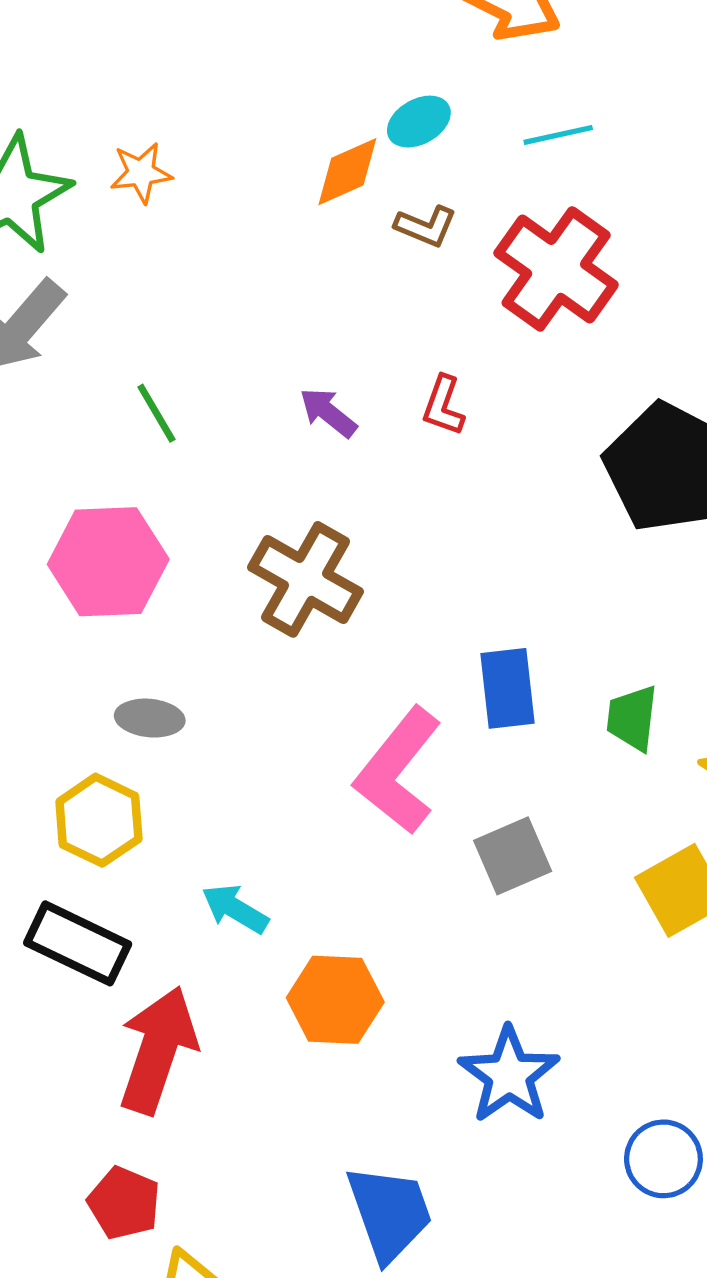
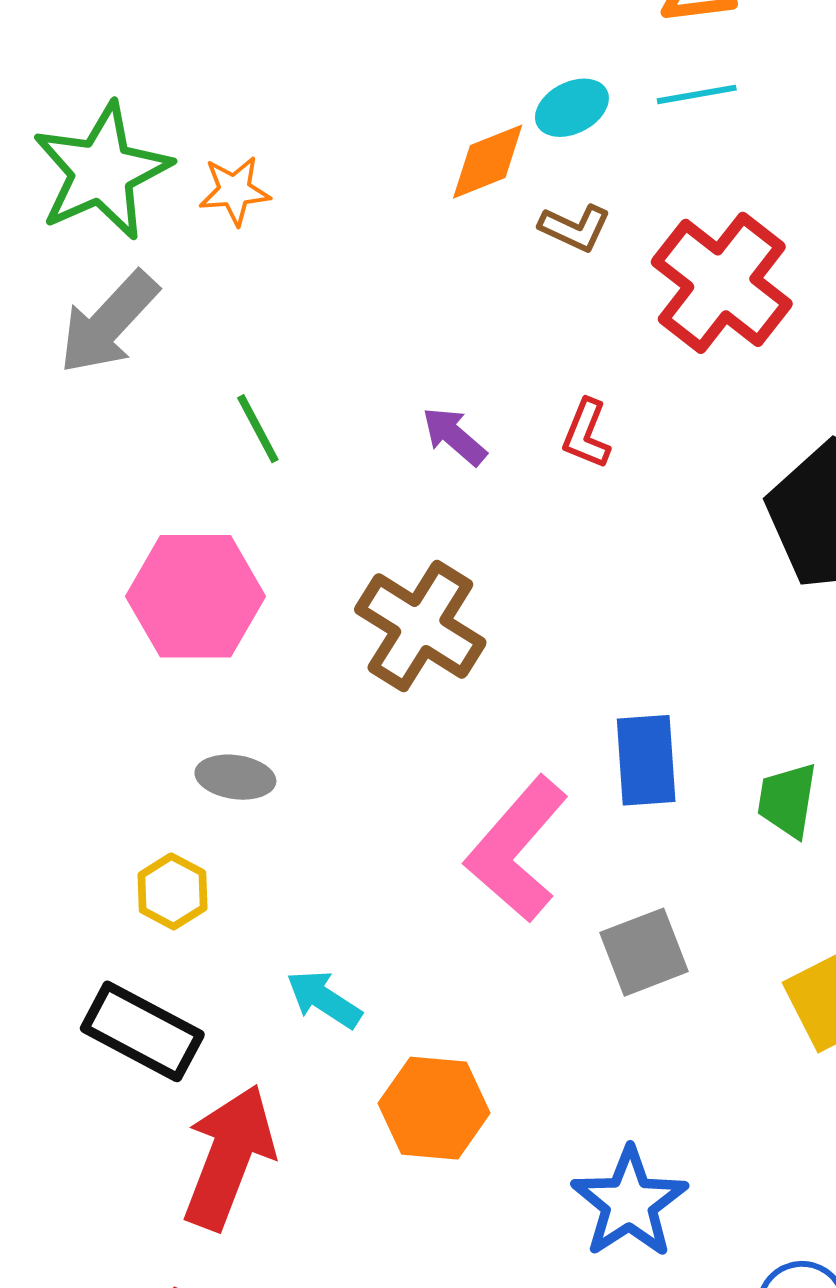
cyan line: (558, 135) -> (697, 94), moved
orange star: (141, 173) -> (235, 191), moved
yellow hexagon: (99, 820) -> (172, 891), size x0.7

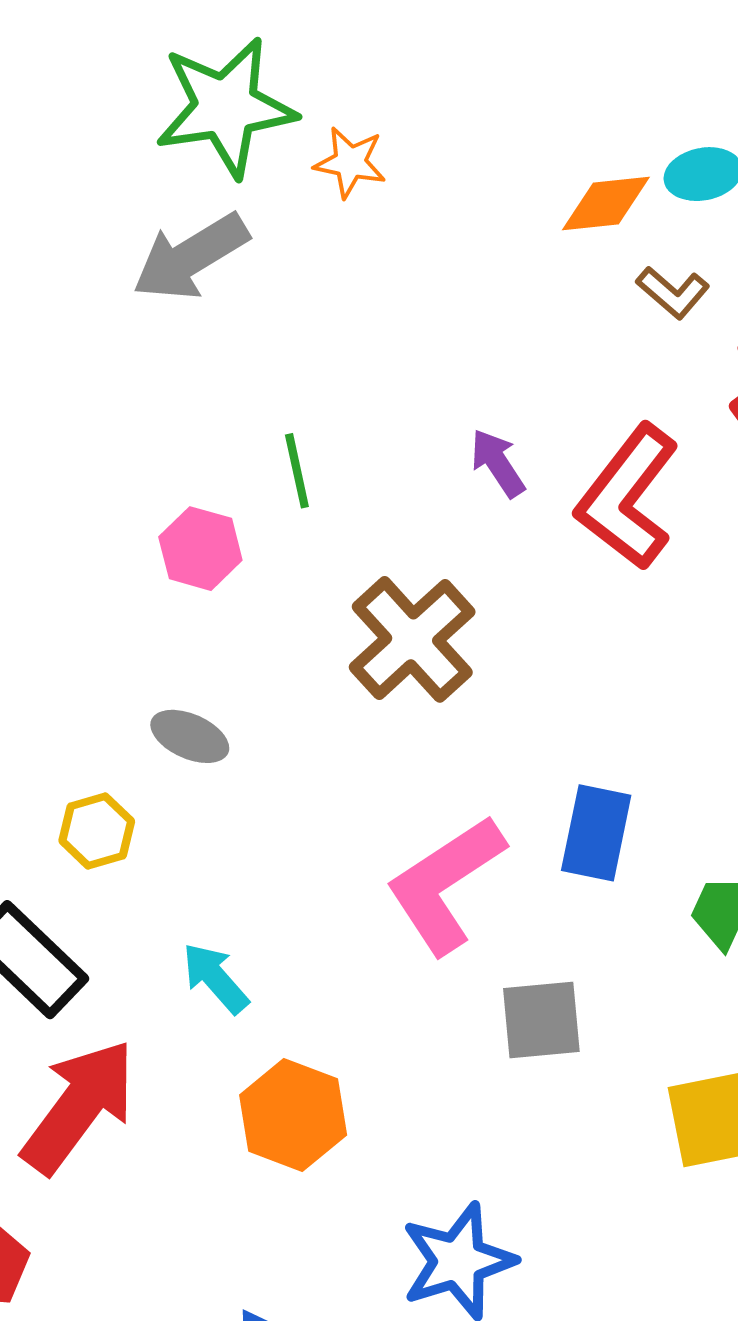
green line: (258, 429) -> (297, 471), moved
red L-shape: (586, 434) -> (627, 497), size x2.0
pink hexagon: (195, 596) -> (200, 549), size x0.6

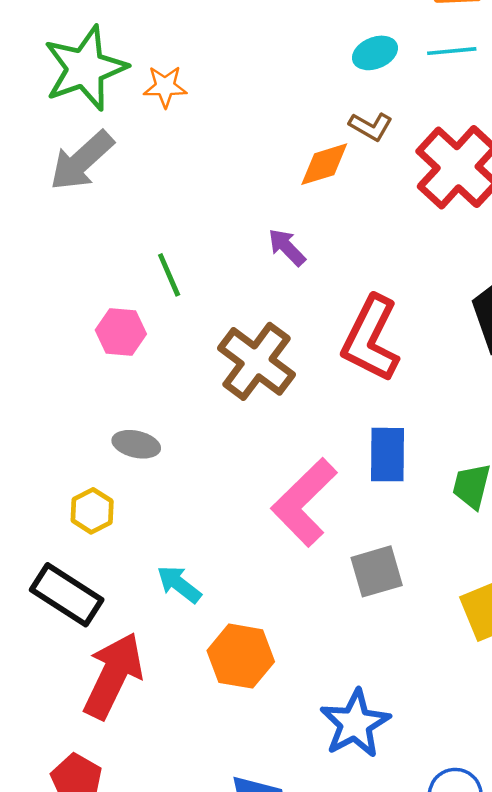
orange diamond: (606, 204) -> (324, 164), moved
red L-shape: (627, 497) -> (371, 339), moved

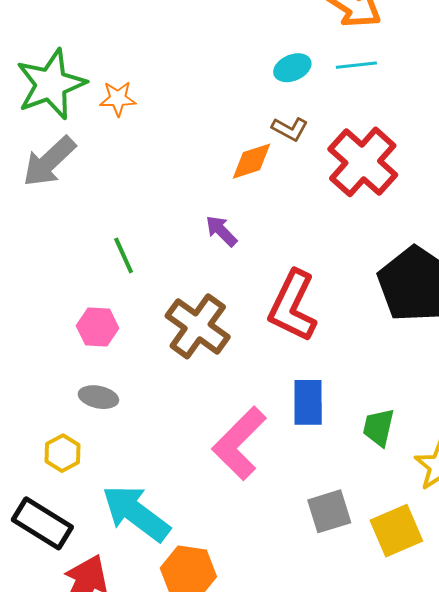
pink hexagon: (121, 332) -> (98, 327), moved
gray square: (377, 571) -> (329, 511), moved
cyan arrow: (179, 584) -> (136, 513), size x1.8

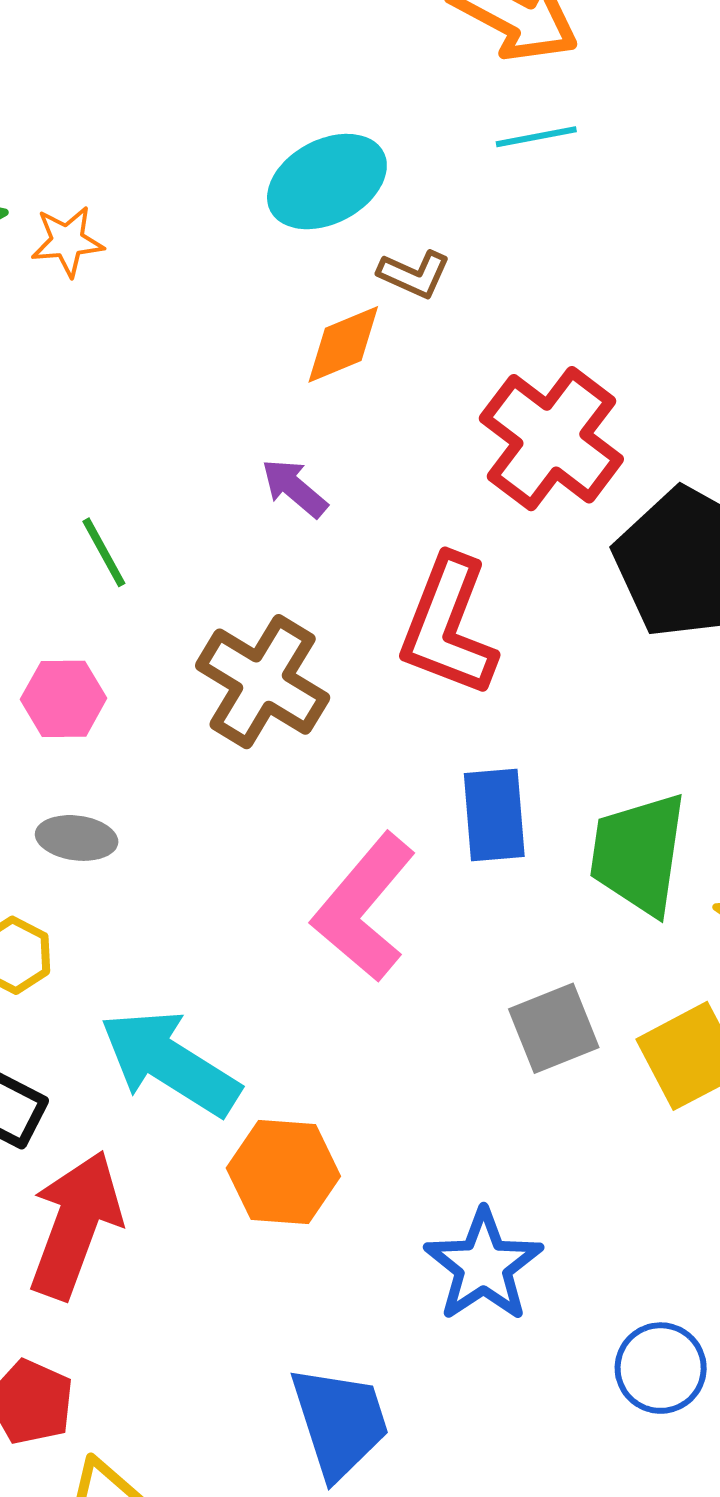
cyan ellipse: (292, 68) -> (327, 182), moved, size x1.6
red cross: (363, 162) -> (551, 439), moved
green trapezoid: (379, 427) -> (638, 854), size x1.6

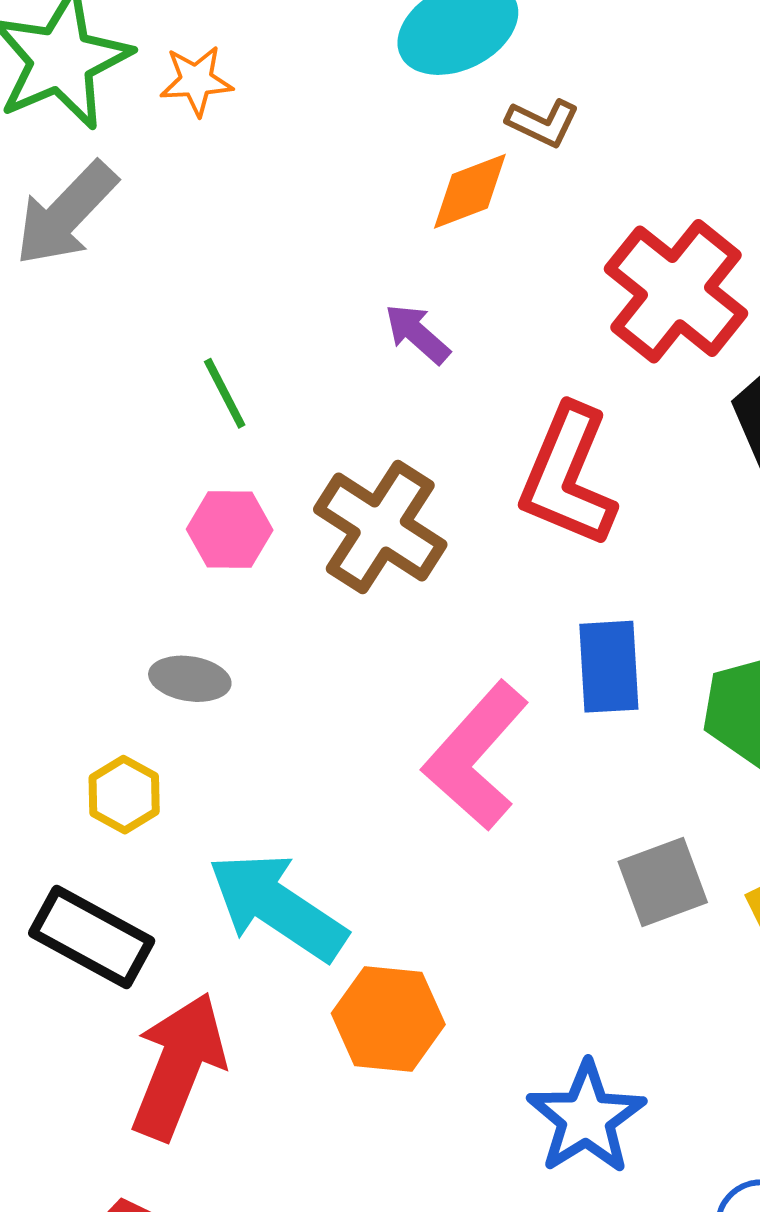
pink hexagon: (64, 699) -> (230, 530), moved

